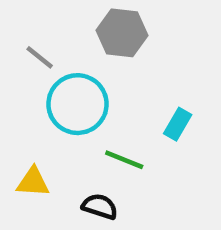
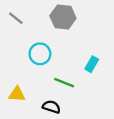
gray line: (40, 57) -> (16, 18), moved
cyan circle: (77, 104) -> (40, 54), size x0.7

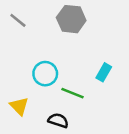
cyan circle: (40, 54) -> (45, 74), moved
yellow triangle: (17, 94) -> (19, 106), turned 42

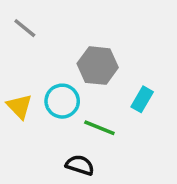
gray hexagon: (71, 19) -> (98, 66), moved
yellow triangle: (19, 106) -> (19, 106), moved

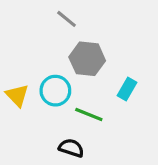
gray line: (25, 28) -> (67, 19), moved

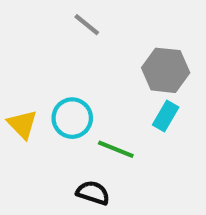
gray hexagon: (87, 59) -> (166, 70), moved

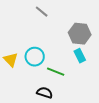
cyan rectangle: (166, 116) -> (80, 56), turned -56

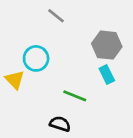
cyan circle: (35, 57) -> (36, 58), moved

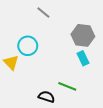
green line: (75, 96) -> (67, 86), moved

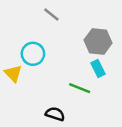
green line: (67, 86) -> (80, 88), moved

